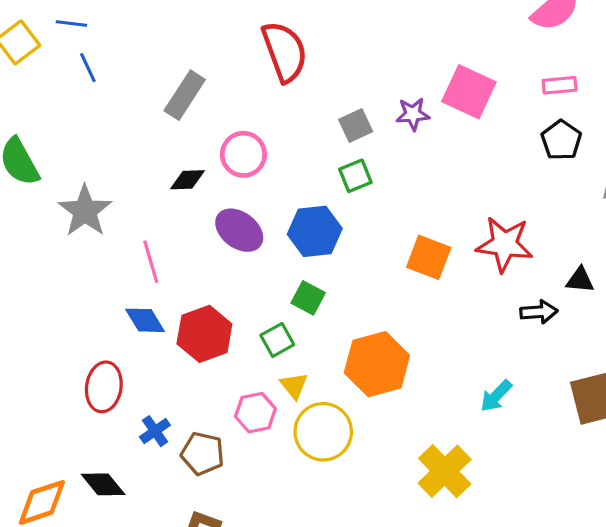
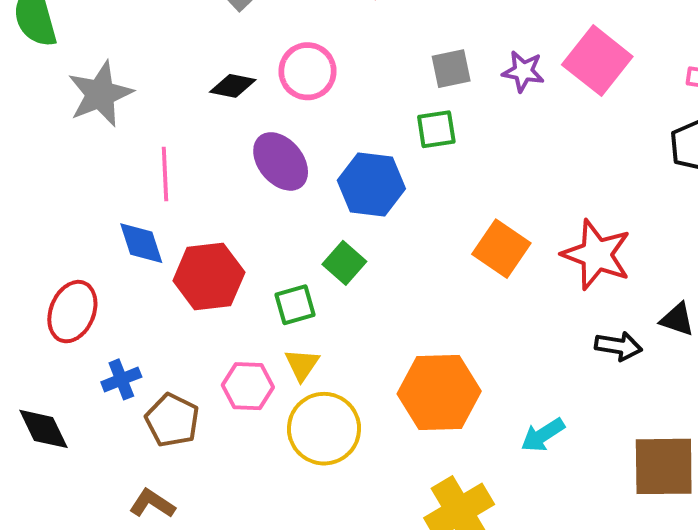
orange hexagon: (377, 364) -> (439, 392), moved

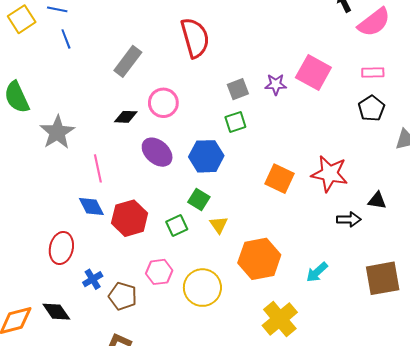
yellow triangle: (302, 365) -> (219, 225), moved

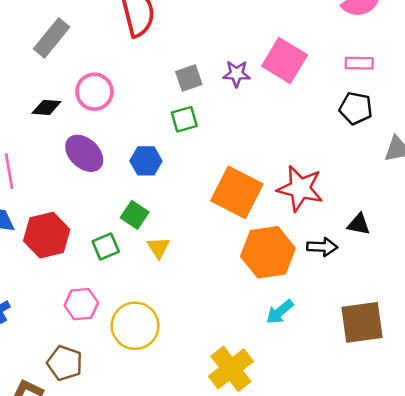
black pentagon: (371, 108) -> (356, 108), turned -30
blue hexagon: (206, 156) -> (146, 161), size x0.7
orange square: (279, 179) -> (237, 192), size x1.4
orange hexagon: (259, 259) -> (268, 252), moved
brown pentagon: (123, 296) -> (65, 363), moved

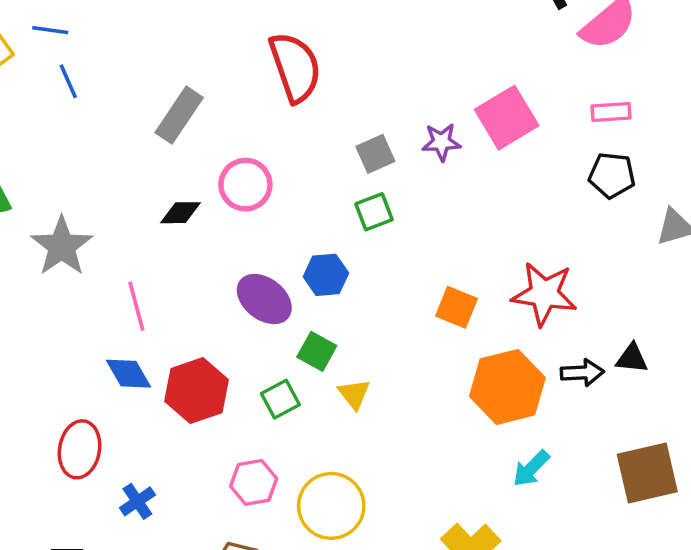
pink square: (285, 61) -> (507, 118), turned 33
purple ellipse: (84, 153) -> (264, 299), moved
orange square: (237, 192) -> (457, 307), size x0.6
black triangle: (359, 224) -> (632, 358), moved

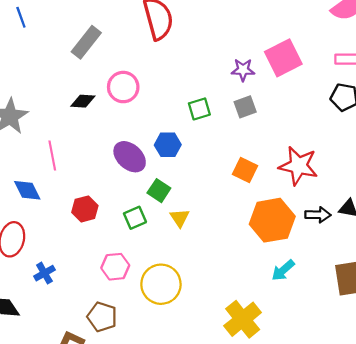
gray square: (375, 154) -> (245, 107), moved
blue diamond: (128, 374) -> (27, 190), moved
red hexagon: (197, 391) -> (85, 209), size x0.7

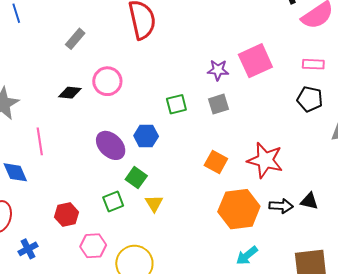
gray rectangle: (86, 42) -> (75, 39), size x0.7
red hexagon: (85, 209) -> (67, 215), moved

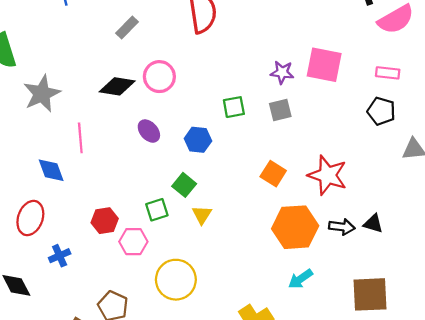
pink square: (255, 61) -> (324, 65), turned 32
black diamond: (70, 93) -> (117, 86), size x1.4
purple ellipse: (111, 145) -> (149, 131), moved, size x0.7
pink hexagon: (93, 246) -> (133, 242), moved

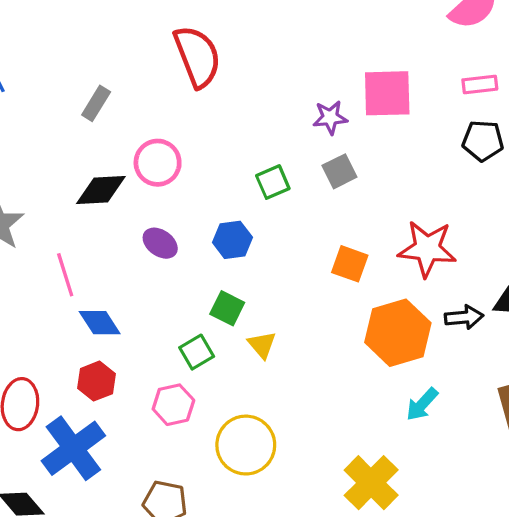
blue diamond: (51, 170) -> (100, 323), moved
red hexagon: (105, 221) -> (96, 381), moved
blue cross: (60, 256) -> (73, 448), size x2.0

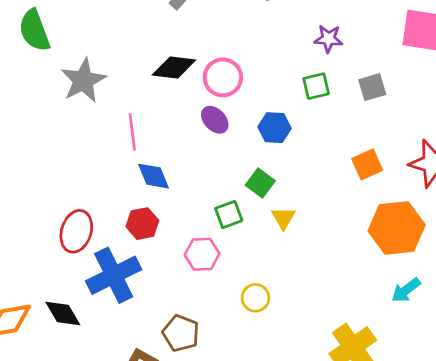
purple star: (330, 117) -> (328, 39), moved
pink circle: (158, 163) -> (223, 77), moved
orange square: (350, 264) -> (367, 164), turned 36
yellow circle: (246, 445) -> (255, 298), size x0.6

